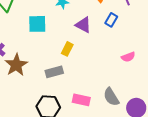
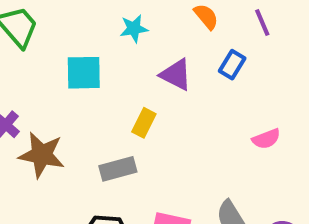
brown star: (16, 65) -> (42, 155), turned -30

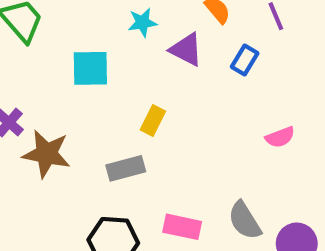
purple triangle: (176, 75) -> (186, 50), moved

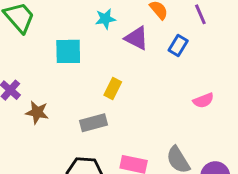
brown star: (47, 154) -> (37, 112), size x0.7

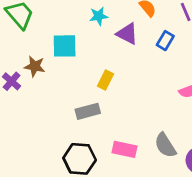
brown star: (37, 112) -> (35, 66), moved

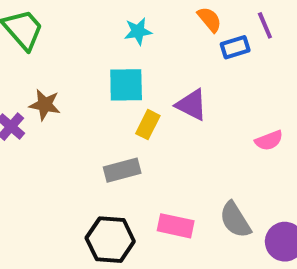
purple triangle: (127, 34) -> (192, 105), moved
blue rectangle: (165, 41) -> (235, 47), moved, turned 42
cyan square: (65, 46) -> (126, 85), moved

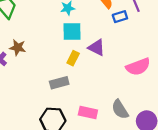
cyan square: (126, 85) -> (72, 32), moved
pink semicircle: (269, 140) -> (138, 67), size x1.6

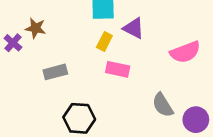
gray rectangle: (59, 83) -> (55, 72), moved
pink rectangle: (88, 113) -> (118, 69), moved

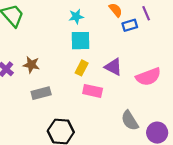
brown star: (35, 28) -> (31, 65), moved
purple triangle: (134, 28) -> (113, 67), moved

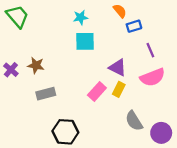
purple line: (146, 13) -> (150, 50), moved
yellow rectangle: (82, 68) -> (119, 89), moved
pink rectangle: (93, 91) -> (97, 91), turned -60

